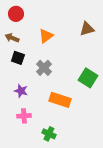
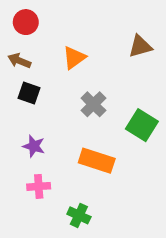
gray cross: (44, 68) -> (93, 104), moved

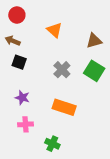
brown triangle: (140, 46) -> (94, 41), moved
orange triangle: (74, 58) -> (54, 30), moved, turned -42
green square: (142, 125) -> (94, 71), moved

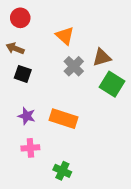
brown triangle: (94, 41) -> (102, 57), moved
gray cross: (62, 70) -> (74, 66), moved
orange rectangle: (64, 107) -> (64, 119), moved

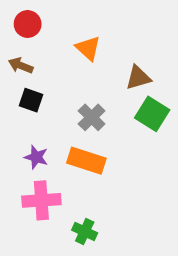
gray cross: (74, 66) -> (92, 117), moved
pink cross: (30, 148) -> (41, 200), size x1.5

